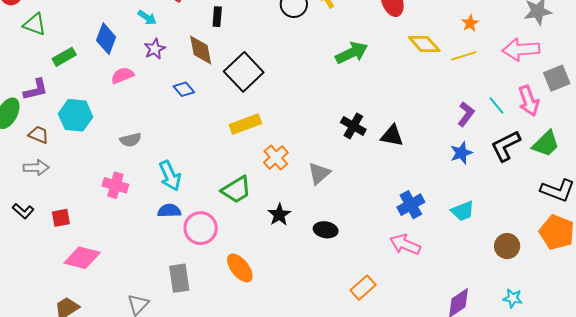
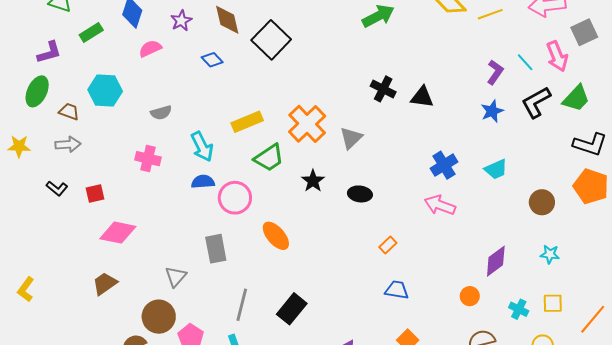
purple L-shape: (36, 90) -> (49, 52), moved
yellow rectangle: (245, 124) -> (247, 122), moved
orange cross: (276, 157) -> (307, 124), size x1.5
orange rectangle: (363, 288) -> (388, 245), moved, size x0.7

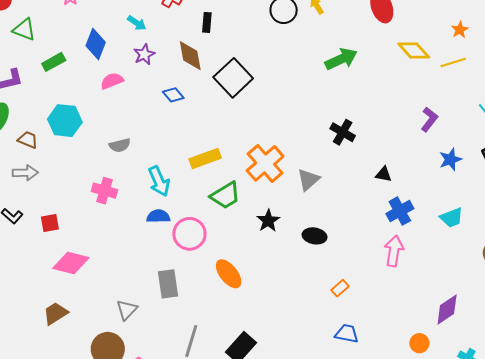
purple L-shape: (495, 72) -> (429, 119), moved
black triangle: (422, 97) -> (384, 174), moved, size x0.7
pink arrow: (440, 205) -> (394, 251), turned 76

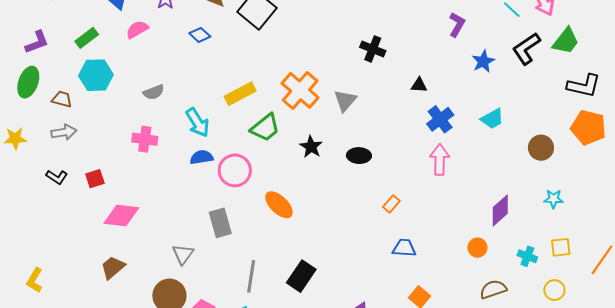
green rectangle: (54, 62) -> (87, 38), moved

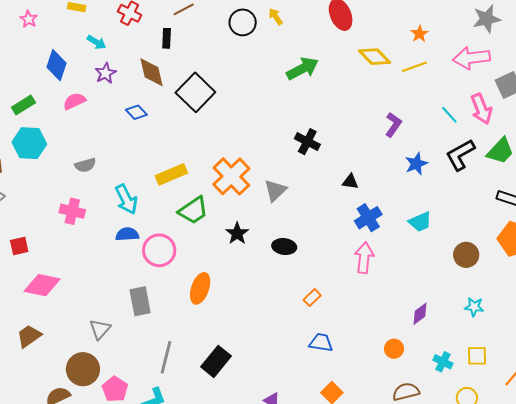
orange ellipse: (279, 205) -> (200, 288), turned 60
purple diamond: (500, 210) -> (420, 314), size x0.7

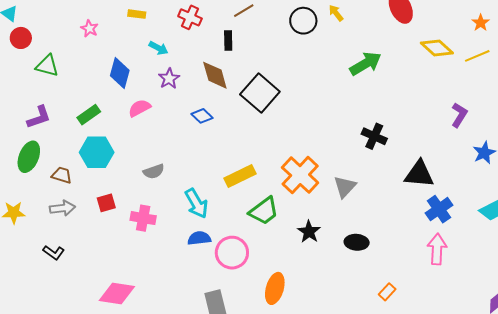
black triangle: (350, 182) -> (419, 174), size x1.8
red square: (19, 246) -> (106, 203), moved

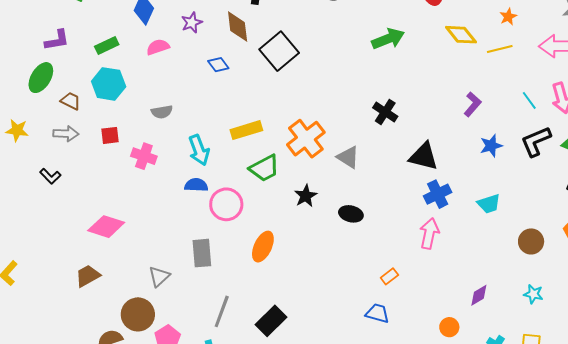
gray triangle: (345, 187) -> (348, 157), turned -50
orange rectangle: (387, 292) -> (389, 276), moved

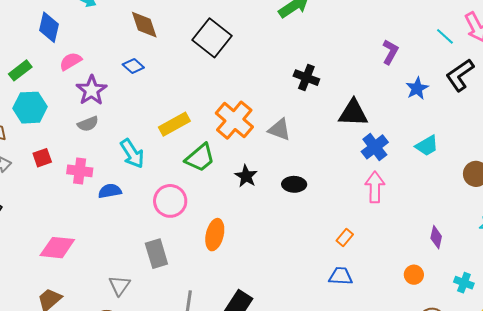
purple star: (192, 23) -> (92, 90), moved, size x1.4
black square: (279, 51) -> (212, 38), moved
blue semicircle: (196, 185) -> (110, 191), moved
purple diamond: (479, 295) -> (436, 237), turned -35

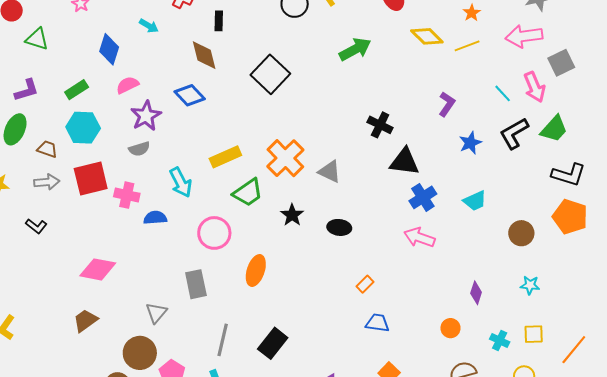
blue diamond: (133, 66) -> (190, 95), size x1.4
black cross: (306, 78) -> (380, 125), moved
red square: (42, 158) -> (91, 178), size x1.8
pink arrow: (375, 187) -> (419, 237), turned -76
orange rectangle: (345, 237) -> (365, 284), moved

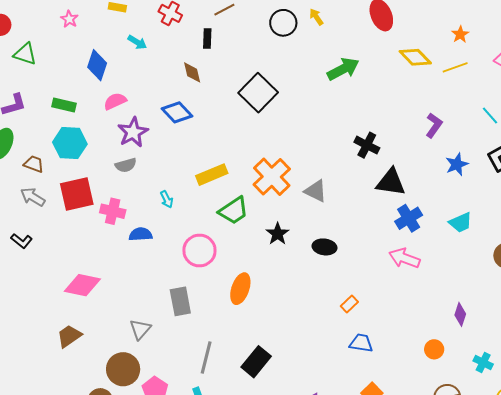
brown diamond: (204, 55) -> (192, 72), size x0.7
green rectangle: (77, 90) -> (64, 105), turned 45
gray arrow: (47, 182) -> (33, 197), turned -145
cyan arrow: (181, 182) -> (167, 199), size x0.6

